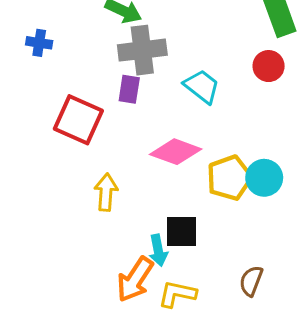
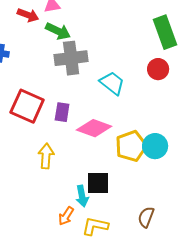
purple rectangle: (129, 89) -> (62, 112), moved
orange arrow: (135, 279) -> (66, 216), size x0.6

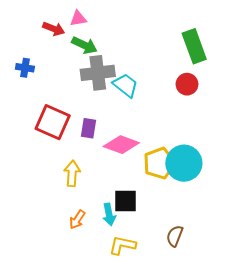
cyan trapezoid: (112, 83) -> (125, 85), moved
cyan circle: (155, 146) -> (184, 163), size x1.4
orange arrow: (66, 216) -> (77, 220), moved

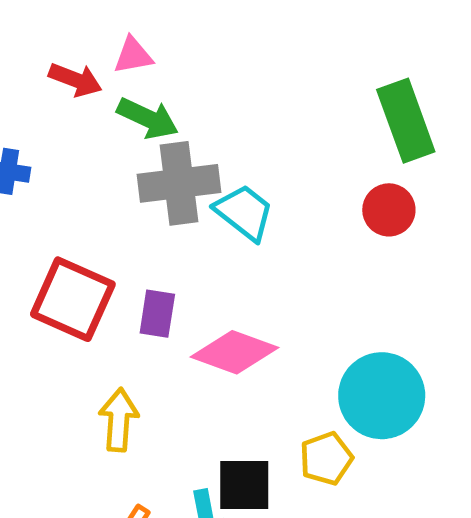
yellow pentagon: (159, 163) -> (326, 458), moved, size x0.7

